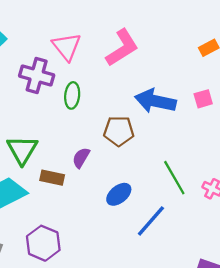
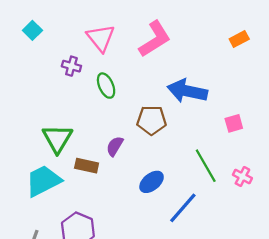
purple cross: (37, 75) -> (71, 66), size x0.6
green ellipse: (72, 95) -> (106, 86), turned -30
pink square: (203, 99) -> (234, 123), moved

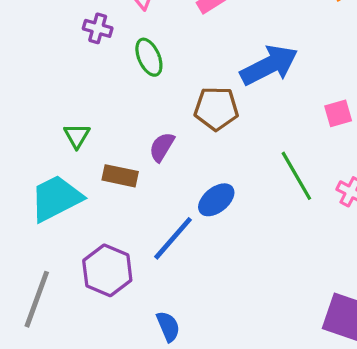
blue arrow: (187, 91) -> (269, 65), turned 141
green triangle: (57, 139) -> (77, 136), size x0.6
blue line: (183, 208) -> (173, 238), moved

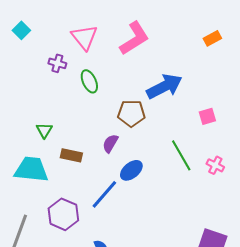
purple semicircle: (162, 147) -> (110, 143), moved
cyan trapezoid: (56, 198) -> (31, 169), turned 33

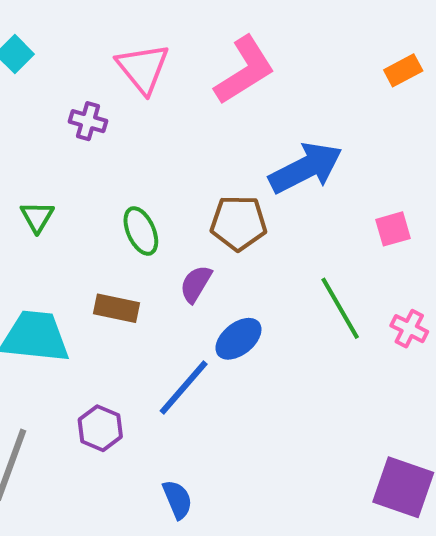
green ellipse: (89, 81) -> (141, 231), moved
green triangle: (44, 130) -> (37, 217), moved
purple hexagon: (63, 214) -> (100, 428), size x0.7

